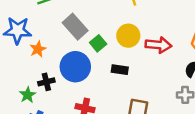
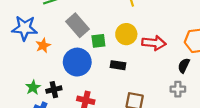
green square: (98, 43) -> (98, 41), turned 32
black cross: (46, 82) -> (54, 90), moved

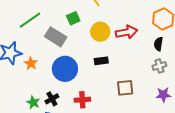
green square: (98, 41) -> (73, 18), moved

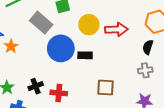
blue circle: (65, 69) -> (61, 48), moved
black cross: (52, 99) -> (36, 86), moved

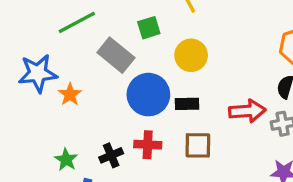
red arrow: (116, 29) -> (247, 111), moved
brown square: (106, 88) -> (198, 145), moved
red cross: (59, 93) -> (148, 145), moved

